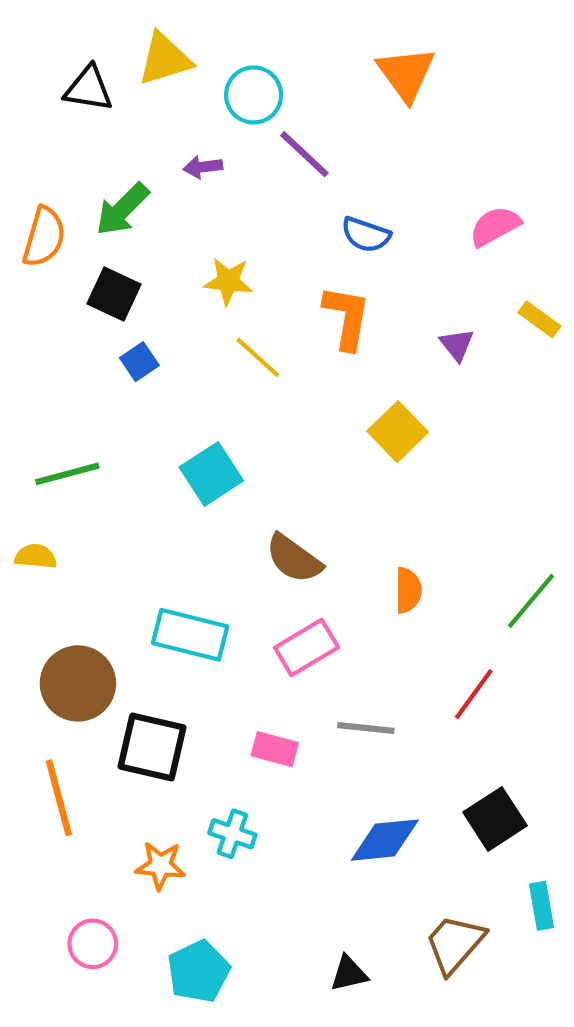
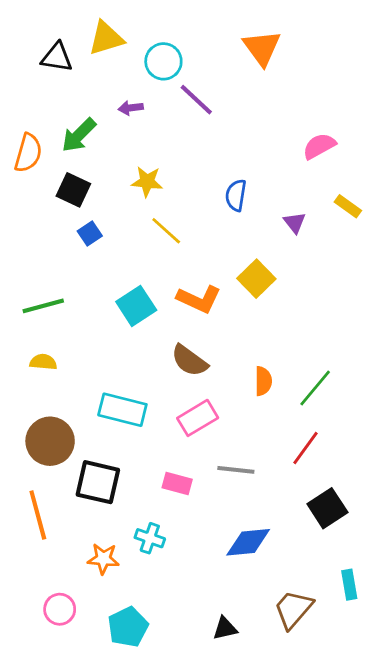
blue semicircle: (366, 235) -> (236, 195), moved, turned 80
orange L-shape: (347, 317) -> (199, 299), moved, turned 105
yellow semicircle: (36, 556) -> (43, 362), moved
green line: (531, 601) -> (315, 388), moved
black square: (495, 819) -> (327, 508), moved

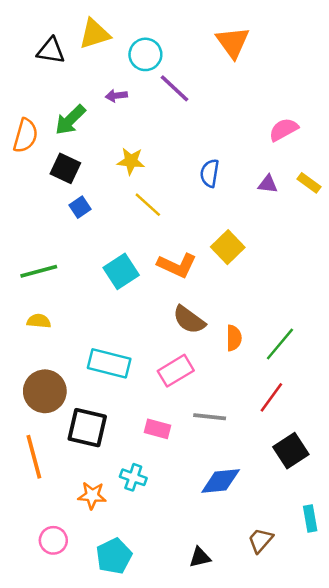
purple triangle: (295, 223) -> (268, 184), moved, turned -45
brown semicircle: (189, 361) -> (189, 320), moved
brown trapezoid: (293, 609) -> (261, 540), size x0.7

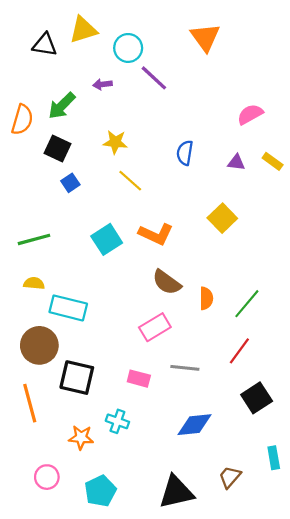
yellow square: (228, 247) -> (222, 218), moved
cyan rectangle: (109, 363) -> (68, 308), moved
black triangle: (200, 557) -> (176, 492), size x1.8

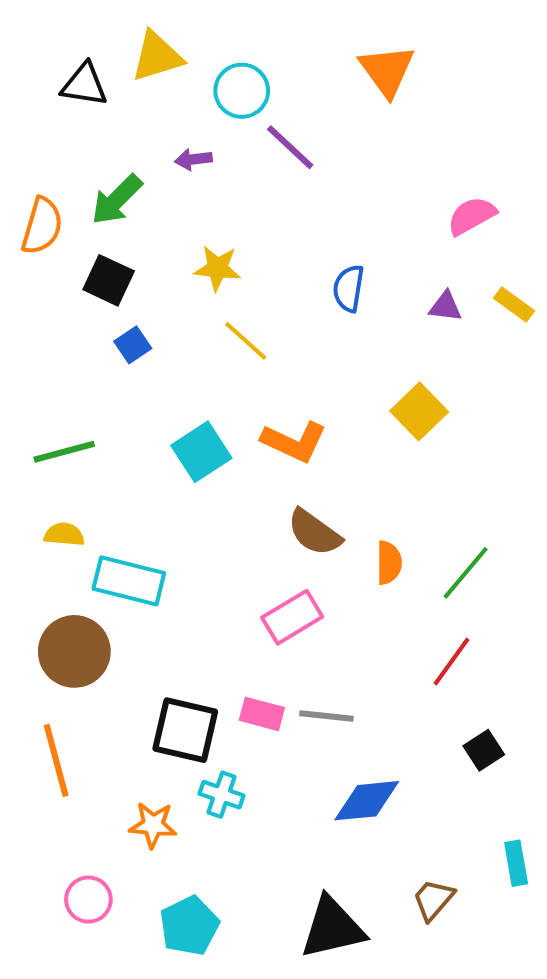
gray line: (185, 368) -> (326, 716), moved
black square: (77, 378) -> (185, 730), moved
black square: (257, 398) -> (484, 750), size x0.7

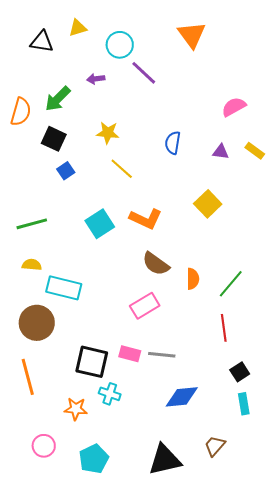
yellow triangle: (157, 56) -> (78, 28), size x0.7
red line: (451, 662) -> (224, 328), turned -44
cyan rectangle: (516, 863) -> (244, 404), moved

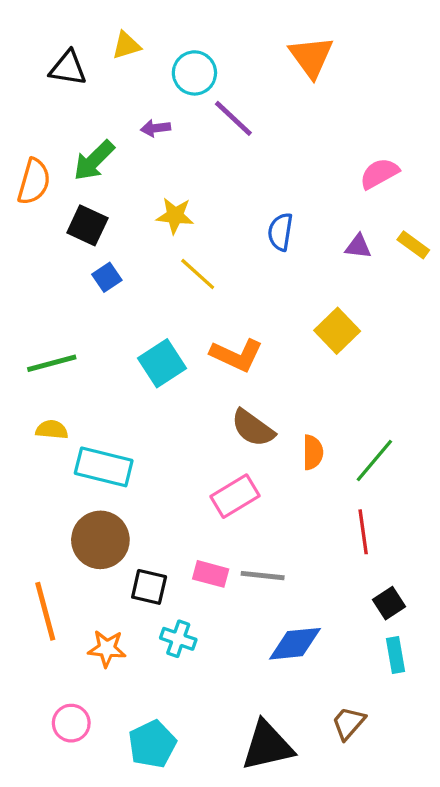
brown circle: (37, 323) -> (100, 540), moved
black square: (92, 362) -> (149, 587), size x0.7
orange star: (76, 409) -> (107, 649), moved

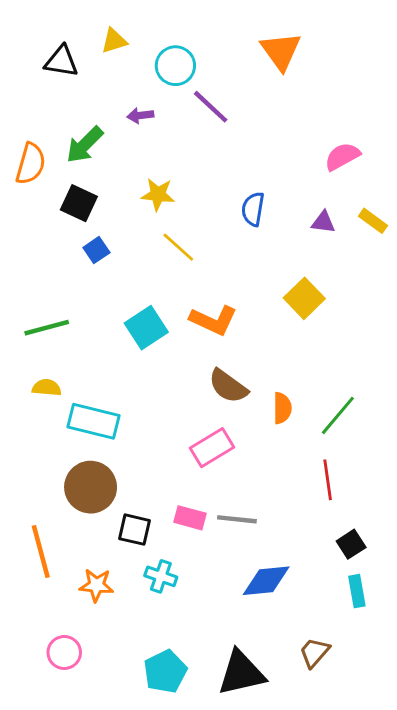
cyan pentagon: (152, 744) -> (165, 671), moved

